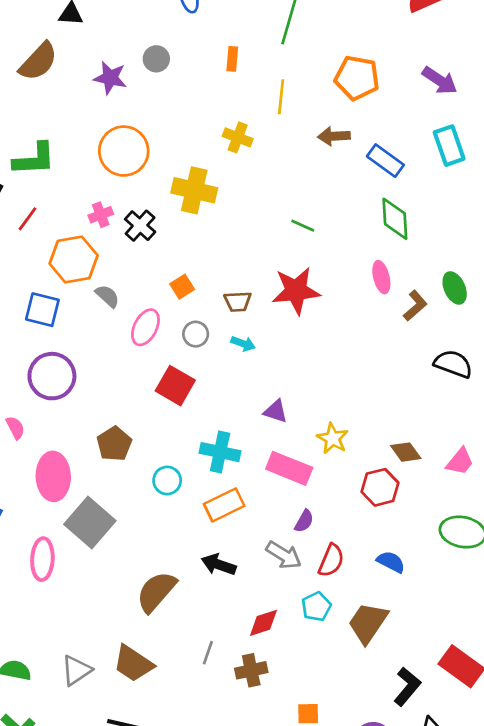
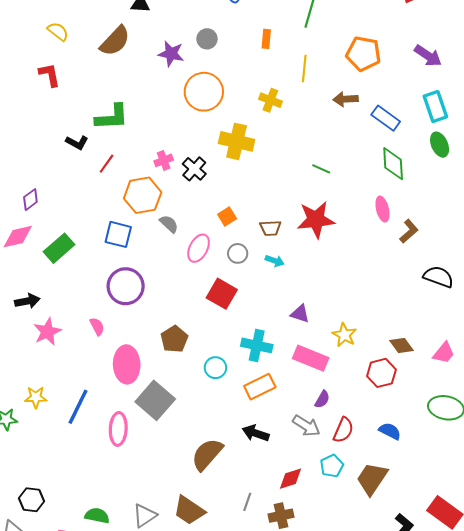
orange circle: (124, 151) -> (204, 92), moved
green ellipse: (455, 288) -> (440, 145), moved

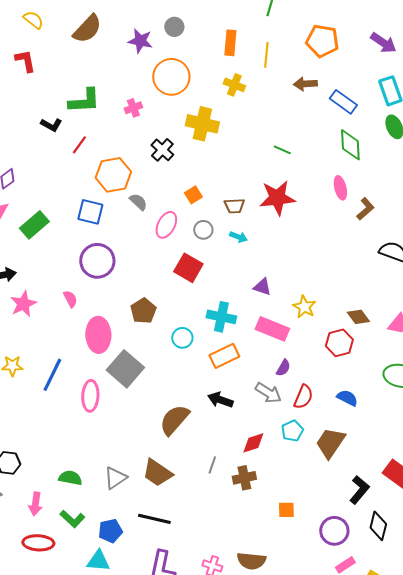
orange rectangle: (266, 39) -> (230, 43), moved, size x1.4
pink cross: (164, 160) -> (133, 108), moved

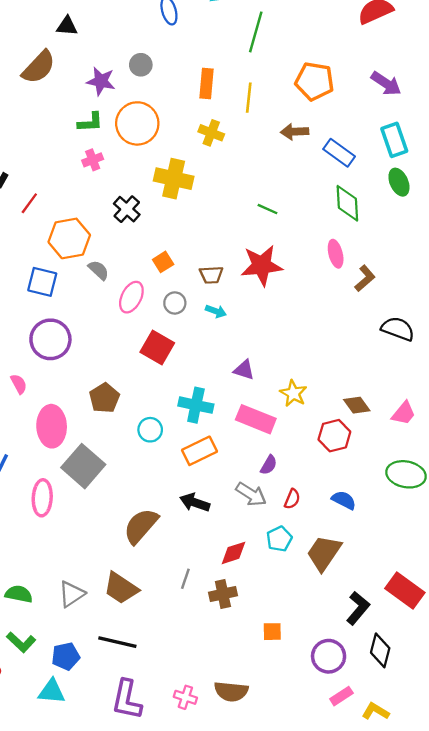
green L-shape: (84, 101) -> (90, 122), moved, size x0.7
red semicircle: (303, 397) -> (292, 499), size x0.7

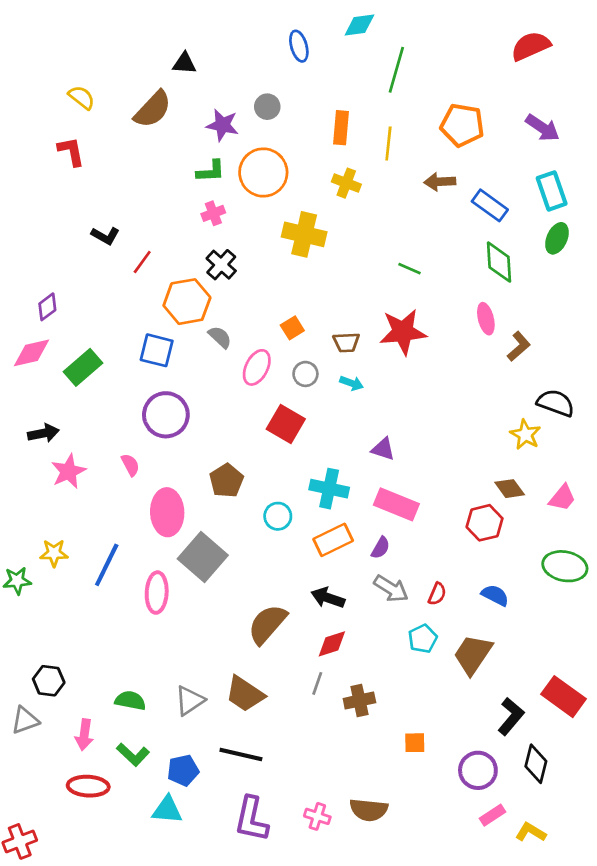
green ellipse: (399, 182) -> (557, 238), turned 48
black cross: (127, 209) -> (221, 265), moved
yellow star: (293, 393) -> (525, 435), moved
purple semicircle: (269, 465) -> (381, 548), moved
red diamond: (233, 553) -> (332, 644), moved

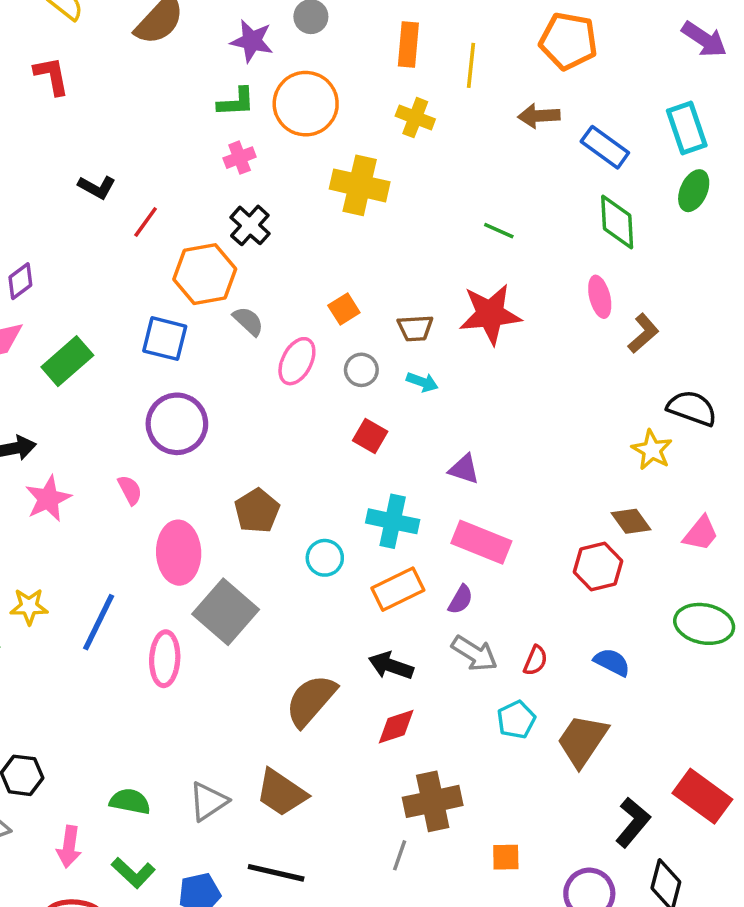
purple arrow: (542, 128) -> (704, 39), moved
red square: (286, 424) -> (370, 436), moved, size x0.7
gray line: (317, 683) -> (400, 855), moved
brown cross: (359, 701) -> (433, 801), size x1.4

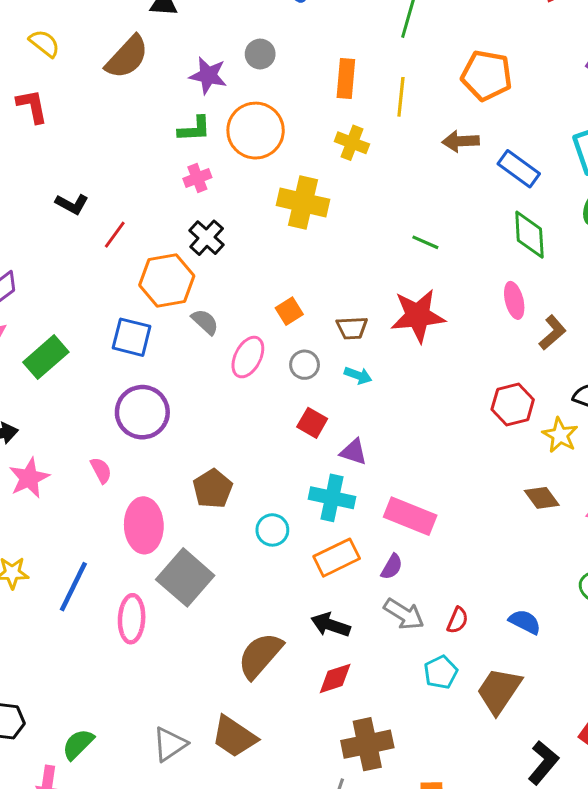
purple triangle: (464, 469) -> (353, 452), moved
red hexagon: (598, 567) -> (513, 404), moved
green semicircle: (130, 801) -> (78, 744), moved, turned -56

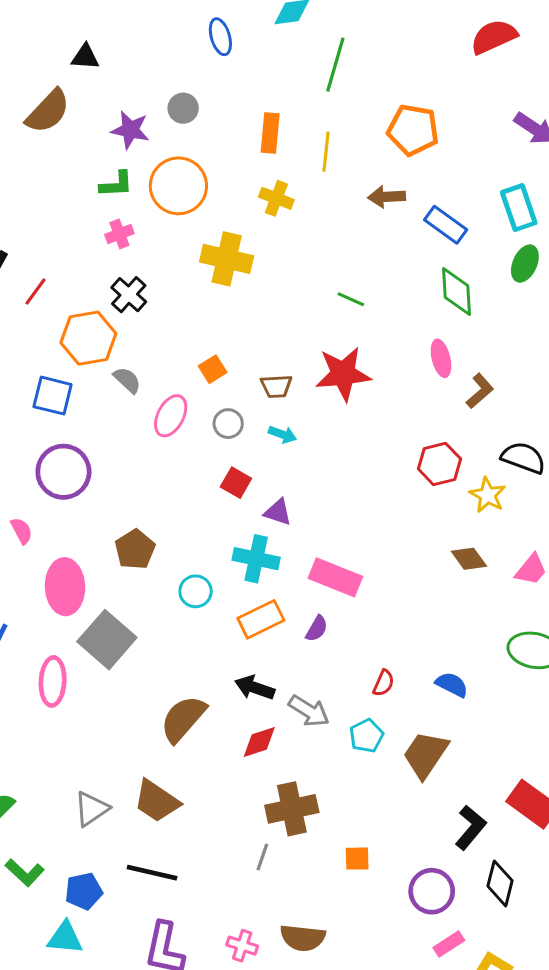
gray arrow: (404, 614) -> (309, 711), moved

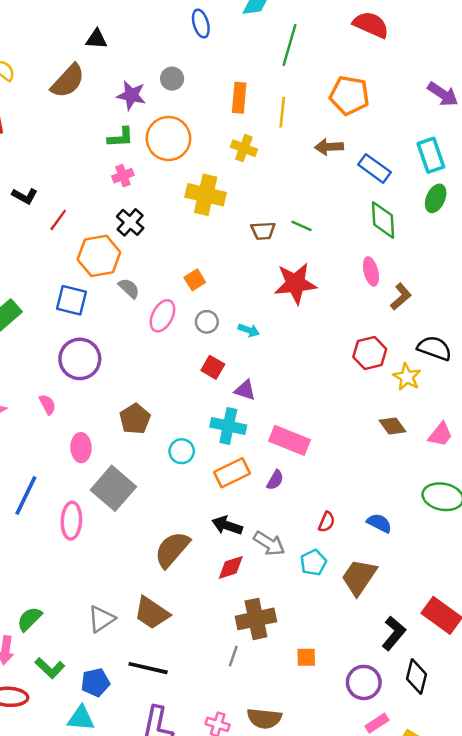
red semicircle: (494, 37) -> (371, 25), moved, turned 48
brown trapezoid: (276, 386) -> (263, 231), moved
pink ellipse: (65, 587) -> (81, 448), size x0.7

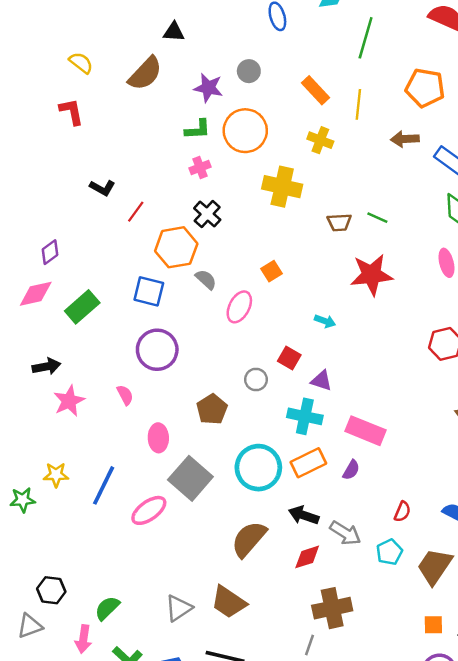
orange rectangle: (239, 98) -> (316, 90), turned -48
gray circle: (207, 322) -> (256, 379), moved
cyan circle: (182, 451) -> (258, 468), moved, size x1.8
pink ellipse: (71, 521) -> (149, 510), turned 51
orange square: (306, 657) -> (433, 625), moved

